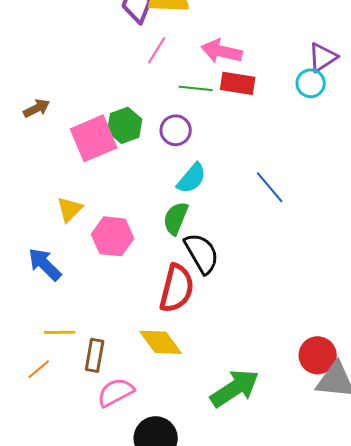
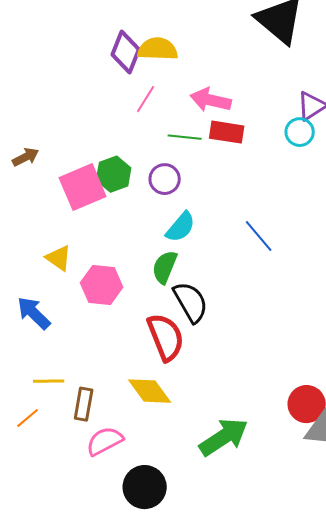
yellow triangle: (70, 209) -> (59, 258), turned -40
red semicircle: (177, 288) -> (166, 337), turned -36

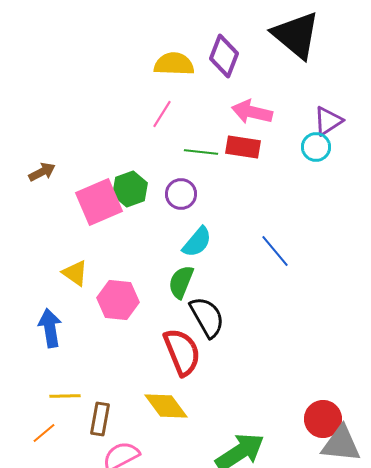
purple diamond: (126, 52) -> (224, 56), moved
pink arrow: (211, 100) -> (252, 112), moved
blue arrow: (34, 313) -> (50, 328), turned 36

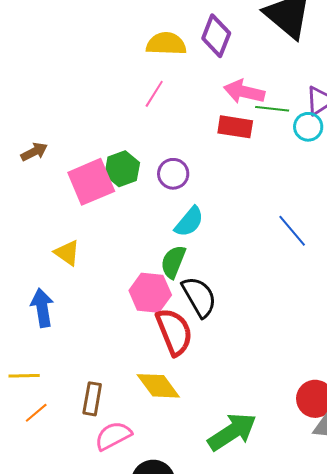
green line: (201, 152) -> (272, 109), moved
blue line: (275, 251) -> (292, 231), moved
pink hexagon: (118, 300) -> (150, 293), moved
yellow line: (65, 396) -> (24, 376), moved

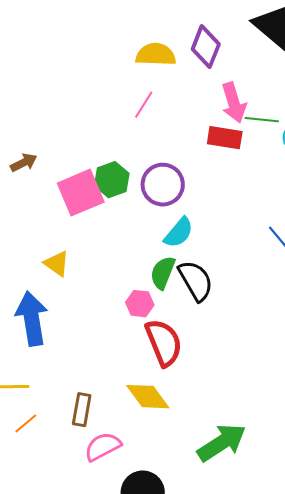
pink arrow: (244, 92) -> (234, 103), turned -120
purple circle: (173, 174) -> (163, 185), size x1.4
pink hexagon: (150, 293) -> (140, 304), size x0.7
black semicircle: (199, 297) -> (196, 281), moved
blue arrow: (42, 308) -> (32, 319), size x1.4

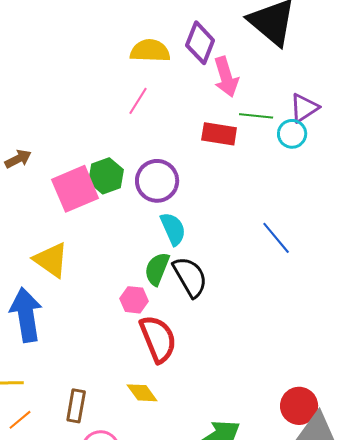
pink arrow: (234, 103) -> (226, 77), moved
cyan semicircle: (179, 233) -> (173, 229), turned -64
yellow triangle: (57, 264) -> (51, 260), size x1.4
yellow diamond: (148, 397) -> (142, 393), size x0.7

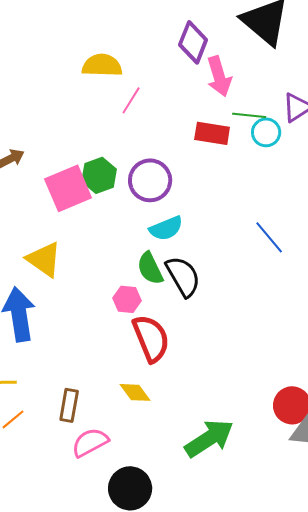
yellow semicircle: (150, 51) -> (102, 65), moved
cyan circle: (292, 134) -> (266, 132), moved
cyan semicircle: (173, 229) -> (166, 228), turned 92
green semicircle: (157, 269) -> (150, 268), turned -48

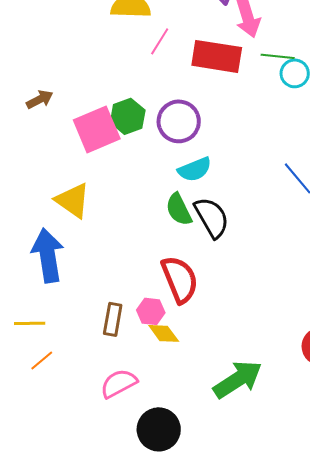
red rectangle: (212, 133) -> (217, 56), moved, size x1.4
pink hexagon: (127, 299) -> (151, 311), moved
brown rectangle: (69, 405) -> (113, 319), moved

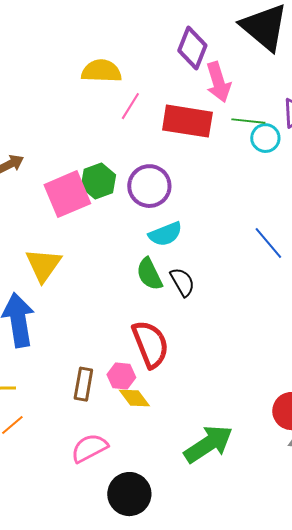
yellow triangle: (73, 200) -> (43, 265), turned 30
black semicircle: (212, 217) -> (182, 282), size x0.7

